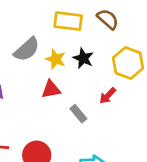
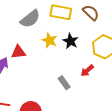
gray semicircle: (27, 49) -> (30, 19), moved
red triangle: (51, 89) -> (18, 52), moved

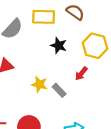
yellow star: (49, 40) -> (39, 84), moved

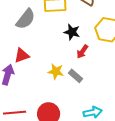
red arrow: (81, 74) -> (82, 52), moved

